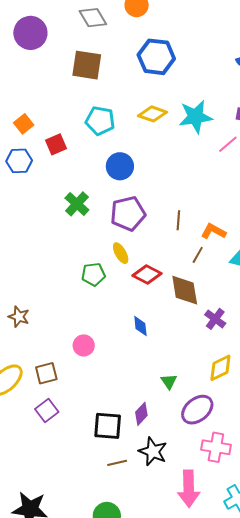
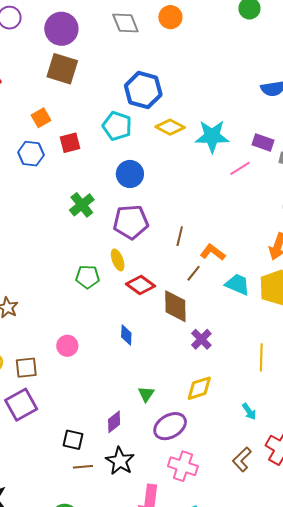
blue hexagon: (156, 57) -> (143, 90), moved
brown square: (87, 65) -> (62, 69), moved
purple square: (47, 411) -> (21, 405), size x1.4
black square: (108, 426) -> (73, 440), moved, size x0.7

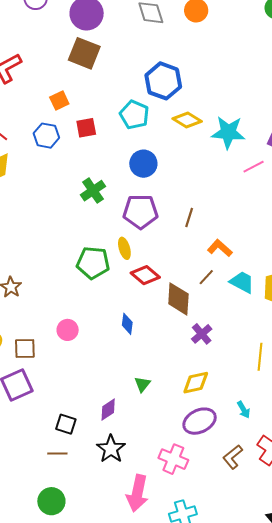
brown line: (180, 236) -> (189, 218), moved
brown line: (194, 273) -> (206, 277), moved
green pentagon: (88, 277) -> (93, 263), size x1.4
purple ellipse: (170, 426) -> (200, 421), moved
brown line: (83, 467) -> (57, 454), moved

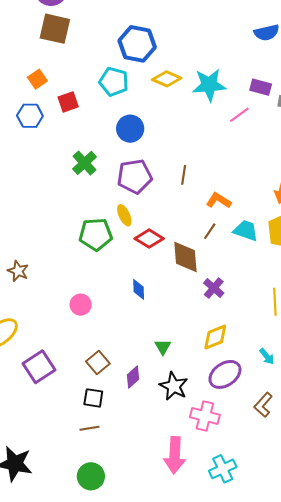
brown square: (25, 348) -> (98, 363), moved, turned -30
black star: (111, 449) -> (174, 386), moved

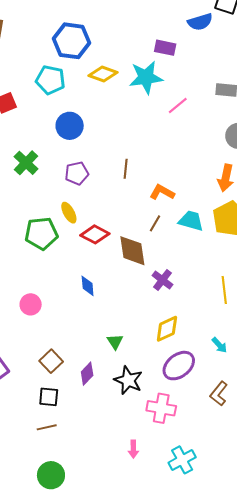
purple rectangle: (261, 87) -> (165, 48), moved
purple pentagon: (135, 176) -> (77, 173), size x0.7
pink arrow: (175, 455) -> (133, 449), size x0.5

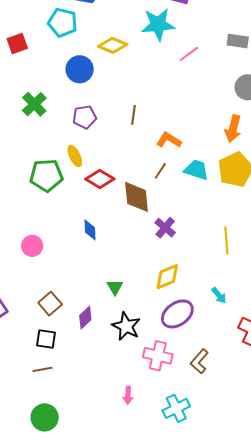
yellow diamond: (103, 74) -> (113, 45), moved
brown L-shape: (219, 394) -> (199, 361), moved

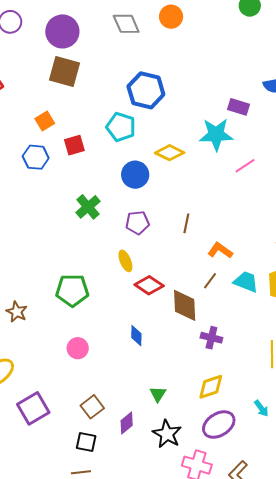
green pentagon: (46, 175) -> (72, 290), moved
purple cross: (165, 228) -> (211, 338), turned -30

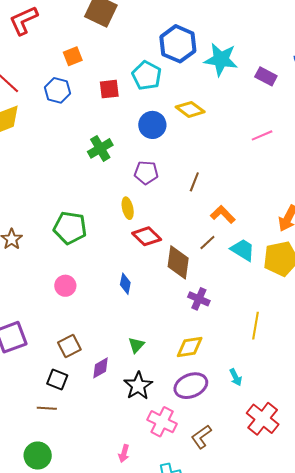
cyan star: (216, 134) -> (221, 59), moved
red square: (74, 145) -> (109, 89), moved

